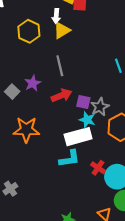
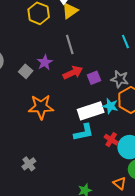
purple square: (83, 102) -> (94, 78), turned -32
gray star: (100, 107) -> (120, 79), moved, turned -30
cyan star: (87, 120) -> (110, 106), moved

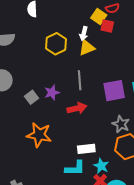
purple square: (94, 78) -> (114, 91), moved, size x1.6
cyan star: (110, 106) -> (101, 166), moved
white rectangle: (91, 111) -> (86, 149), size x0.7

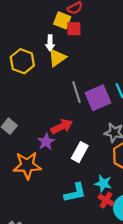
gray line: (80, 80) -> (77, 92), moved
purple star: (52, 93) -> (46, 142), moved
white rectangle: (86, 149) -> (80, 152), moved, turned -42

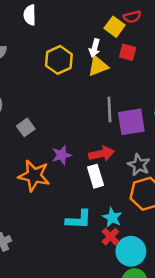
red square: (74, 29) -> (128, 52), moved
red arrow: (62, 127) -> (101, 154), moved
white rectangle: (80, 152) -> (96, 176), turned -60

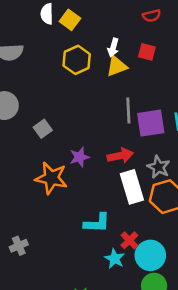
yellow square: (115, 27) -> (70, 20), moved
white rectangle: (96, 176) -> (132, 187), moved, size x1.4
cyan star: (112, 217) -> (115, 259), moved

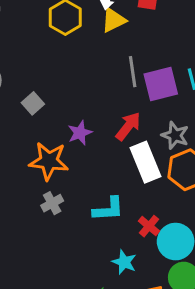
red arrow: (120, 156) -> (128, 126), turned -35
gray cross: (19, 246) -> (52, 203), moved
cyan star: (115, 259) -> (124, 262), moved

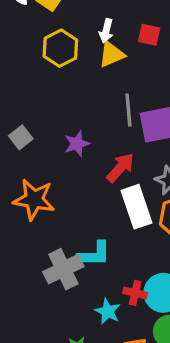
purple star: (80, 133) -> (77, 144), moved
gray cross: (52, 203) -> (63, 269), moved, size x1.6
red cross: (149, 226) -> (135, 293), moved, turned -30

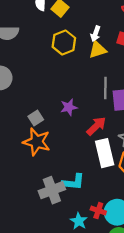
gray square: (21, 137) -> (36, 118), moved

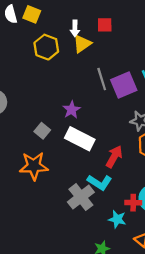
red arrow: (96, 126) -> (114, 157), moved
orange star: (37, 142) -> (34, 166), moved
white rectangle: (105, 153) -> (80, 139), moved, turned -32
cyan L-shape: (73, 182) -> (100, 182), turned 45

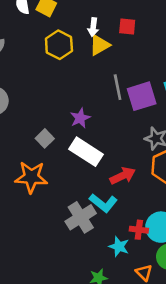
red arrow: (114, 157) -> (123, 176), turned 30

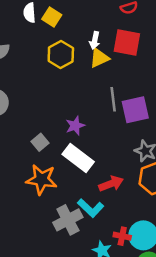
red square: (127, 26) -> (127, 42), size x1.6
orange star: (31, 177) -> (42, 179), moved

